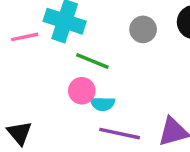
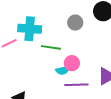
pink circle: (82, 91) -> (72, 63), moved

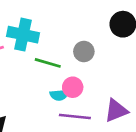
gray circle: (75, 23) -> (84, 52), moved

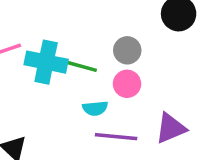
cyan cross: (23, 35) -> (46, 62), moved
pink circle: (73, 87) -> (127, 84), moved

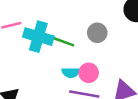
pink circle: (127, 84) -> (89, 73), moved

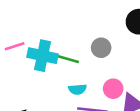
pink circle: (89, 73) -> (113, 89), moved

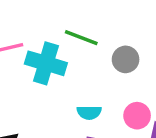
green line: (67, 59) -> (81, 38), moved

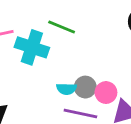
gray circle: (126, 59) -> (85, 87), moved

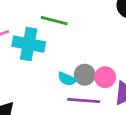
cyan semicircle: (66, 89) -> (67, 79), turned 30

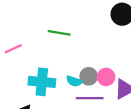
cyan cross: (29, 44) -> (42, 82), moved

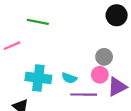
green line: (59, 33) -> (38, 22), moved
gray circle: (89, 76) -> (104, 57), moved

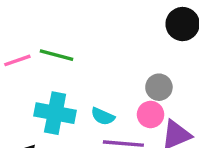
green line: (38, 22) -> (57, 55), moved

